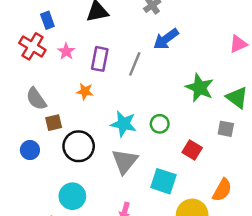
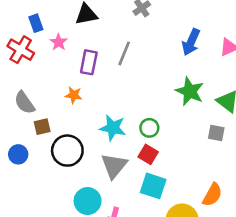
blue arrow: (166, 39) -> (191, 42), moved, turned -30
pink star: (66, 51) -> (59, 42), moved
gray line: (135, 64) -> (124, 53), moved
red square: (192, 150) -> (148, 154), moved
cyan circle: (72, 196) -> (88, 201), moved

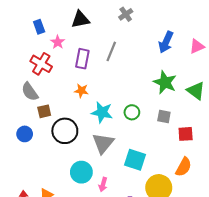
red cross: (21, 50) -> (41, 64), moved
orange star: (74, 95) -> (81, 91), moved
gray square: (216, 133) -> (164, 116), moved
red square: (148, 154) -> (186, 134), moved, turned -35

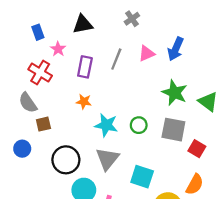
pink triangle: (197, 46) -> (147, 53), moved
gray square: (164, 116) -> (173, 130), size x1.6
black circle: (65, 131) -> (66, 160), moved
red square: (186, 134) -> (197, 149), turned 35

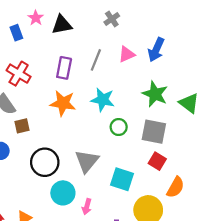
pink star: (58, 49) -> (36, 18), moved
orange star: (84, 102) -> (63, 103), size x1.6
cyan star: (106, 125) -> (103, 100), moved
red square: (197, 149) -> (157, 161), moved

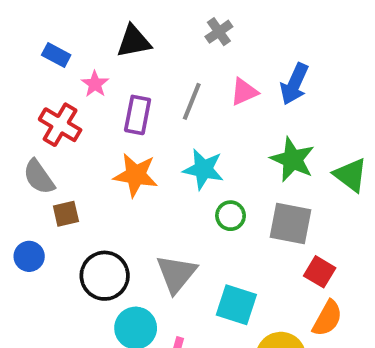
pink star: (36, 18) -> (95, 84), moved
blue rectangle: (16, 33) -> (56, 55), turned -42
red square: (157, 161) -> (320, 272), moved

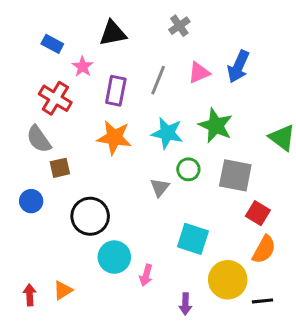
green star: (292, 160) -> (216, 126), moved
gray triangle: (176, 274) -> (160, 187), moved, size x0.6

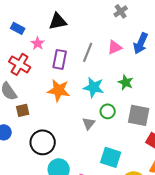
gray cross: (179, 26) -> (121, 11), moved
green star: (216, 126) -> (126, 82), size x0.7

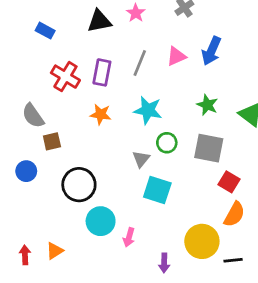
pink star: (38, 43) -> (136, 13), moved
red cross: (20, 64) -> (65, 77), moved
green star: (126, 82) -> (207, 105), moved
orange star: (59, 90) -> (101, 114), size x0.7
cyan square: (111, 157) -> (157, 190), moved

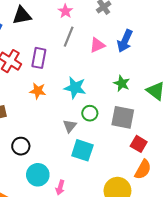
black triangle: (99, 21) -> (22, 15), moved
gray line: (140, 63) -> (69, 37), moved
black circle: (79, 185) -> (21, 146), size x0.7

